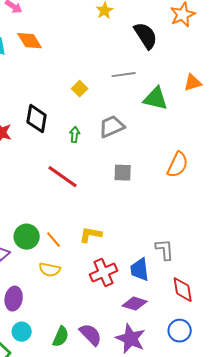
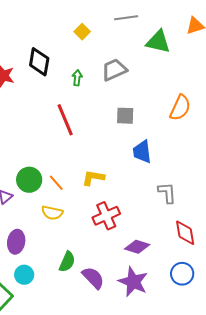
red line: (63, 177) -> (65, 120), turned 32
blue trapezoid: (140, 270) -> (142, 152), moved
green semicircle: (61, 337) -> (67, 262), moved

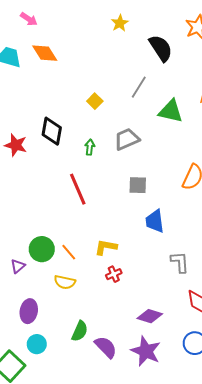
gray line: (126, 18) -> (139, 87), turned -50
red cross: (106, 216) -> (114, 274), moved, size x0.6

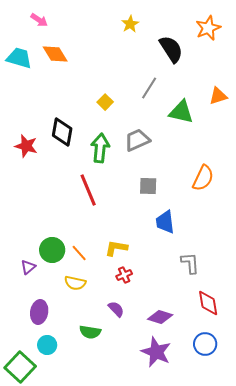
green arrow: (90, 147) -> (100, 148), size x1.8
green semicircle: (80, 331) -> (90, 332), turned 75
purple semicircle: (106, 347) -> (116, 309), moved, size x0.7

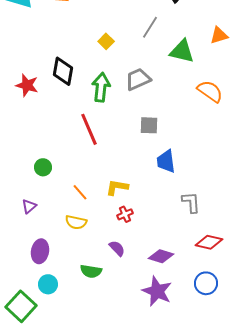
orange semicircle: (203, 178) -> (210, 91), moved, turned -80
green circle: (52, 250) -> (43, 167), moved, size x0.7
red diamond: (208, 303) -> (209, 242), turned -68

